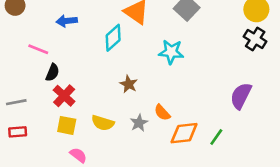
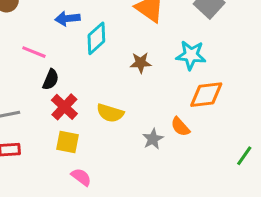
cyan diamond: (113, 38) -> (96, 38), moved
brown star: (129, 84) -> (141, 63), moved, turned -30
yellow semicircle: (103, 123) -> (110, 113), moved
orange diamond: (184, 133) -> (206, 95), moved

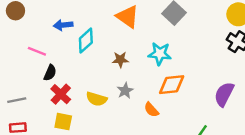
gray star: (153, 139) -> (125, 91), moved

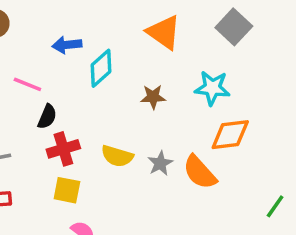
gray star: (125, 91) -> (160, 163), moved
red cross: (61, 94) -> (63, 149), turned 30
orange semicircle: (151, 110) -> (200, 172), size x1.5

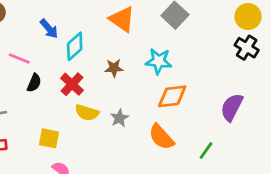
blue arrow: (67, 45) -> (49, 29), turned -125
red cross: (63, 149) -> (72, 84), moved, turned -30
orange semicircle: (200, 172) -> (161, 137), moved

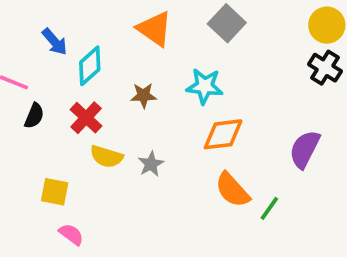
orange semicircle: (161, 137) -> (232, 190), moved

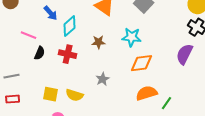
red cross: (86, 118) -> (68, 54), turned -30
purple semicircle: (305, 149) -> (185, 54), moved
yellow semicircle: (106, 157) -> (75, 95), moved
orange semicircle: (232, 190) -> (147, 93), turned 115

